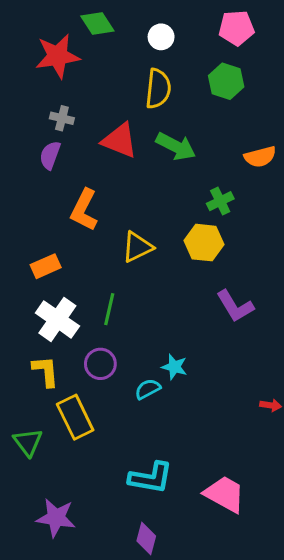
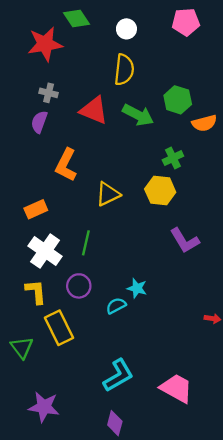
green hexagon: (226, 81) -> (178, 100), moved
cyan L-shape: (151, 478) -> (118, 375), turned -40

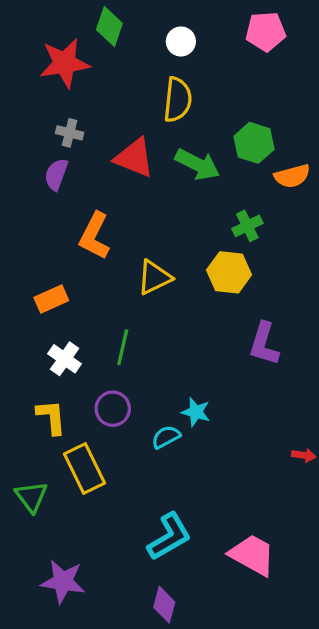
green diamond: (76, 18) -> (109, 27), turned 52
purple L-shape: (185, 241) -> (264, 344), turned 48
white cross: (45, 251) -> (65, 359), size x0.7

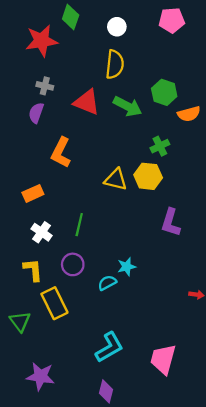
yellow triangle: (154, 277) -> (116, 179), moved, turned 40
cyan star: (196, 412) -> (127, 267), turned -30
pink trapezoid: (252, 555) -> (163, 359), turned -104

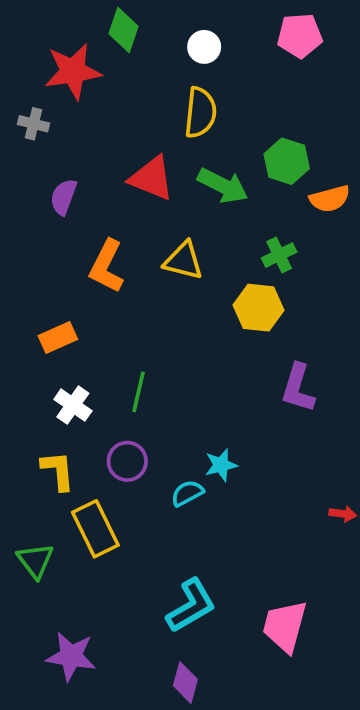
gray cross: (45, 86) -> (33, 124), moved
yellow triangle: (116, 179) -> (184, 261), moved

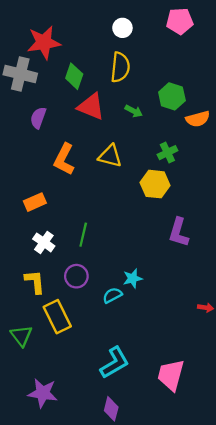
green diamond: (124, 30) -> (74, 76), moved
gray cross: (33, 124) -> (20, 74), size x1.8
green arrow: (223, 186) -> (134, 111), size x0.6

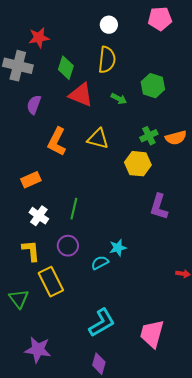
red star: (44, 42) -> (39, 38), size x0.7
orange semicircle: (198, 119) -> (176, 138), moved

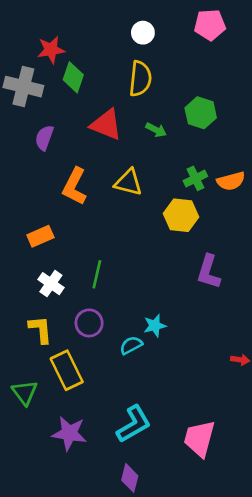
green diamond: (66, 68) -> (73, 77), moved
purple star: (38, 350) -> (69, 433), moved

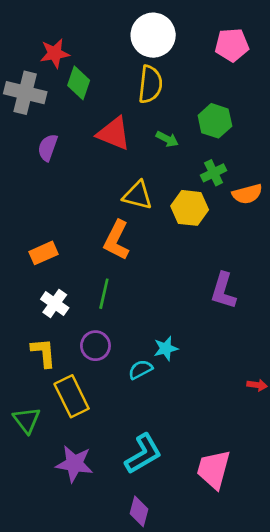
pink pentagon: (210, 25) -> (232, 45), moved
white circle: (143, 33) -> (153, 35), size x1.8
green cross: (195, 178) -> (214, 173), moved
orange L-shape: (75, 186) -> (117, 240), moved
yellow hexagon: (181, 215) -> (190, 208), moved

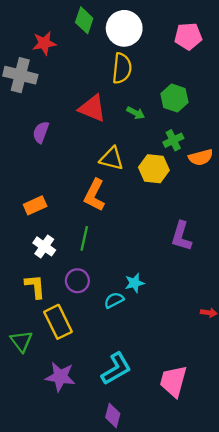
green diamond: (79, 83) -> (84, 20), moved
purple semicircle: (48, 148) -> (41, 132), moved

